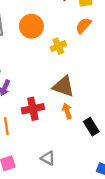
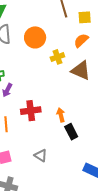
brown triangle: (63, 86) -> (81, 70), moved
black rectangle: (91, 127) -> (71, 132), moved

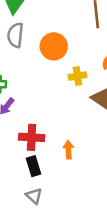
black rectangle: (71, 132) -> (33, 166), moved

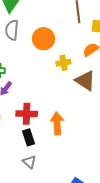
orange arrow: (68, 150) -> (57, 123), size x1.5

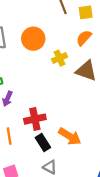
orange arrow: (57, 123) -> (70, 136), moved, turned 140

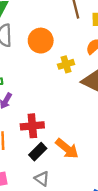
black rectangle: (43, 142) -> (38, 152), turned 70

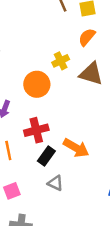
orange circle: (41, 41) -> (37, 84), moved

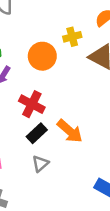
red cross: (36, 130) -> (32, 104), turned 30
gray triangle: (55, 183) -> (40, 164), turned 42

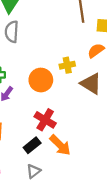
red cross: (32, 104) -> (45, 120), moved

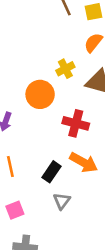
red cross: (45, 120) -> (76, 123), moved

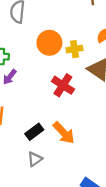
orange circle: (40, 94) -> (49, 43), moved
red cross: (76, 123) -> (63, 85), moved

